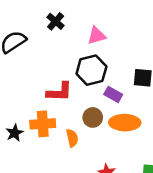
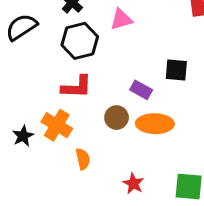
black hexagon: (91, 70) -> (80, 41), moved
orange cross: (43, 124) -> (57, 125), turned 35
orange semicircle: (72, 138) -> (83, 159), moved

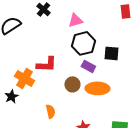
black hexagon: (80, 41) -> (83, 43), moved
orange cross: (57, 125) -> (24, 78), moved

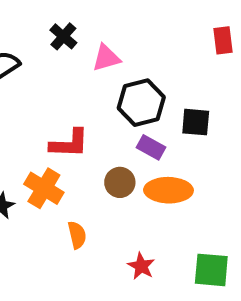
pink triangle: (75, 20) -> (106, 58), moved
orange cross: (24, 78) -> (44, 188), moved

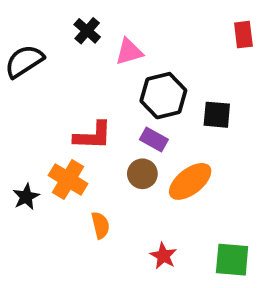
purple rectangle: (151, 147) -> (154, 139), moved
orange ellipse: (168, 190) -> (190, 181), turned -39

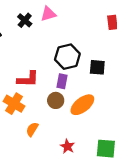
pink triangle: (129, 52) -> (48, 14), moved
purple rectangle: (154, 139) -> (62, 81), turned 72
orange semicircle: (100, 225) -> (32, 129), turned -136

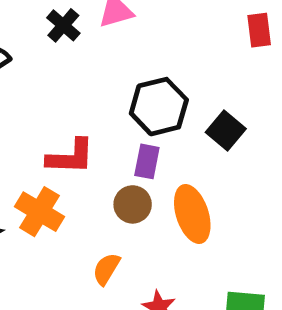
black square: (97, 67) -> (226, 130), turned 35
orange ellipse: (82, 105) -> (192, 214), turned -70
orange semicircle: (32, 129) -> (106, 269), moved

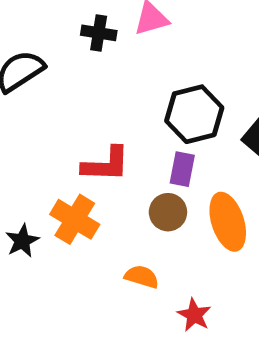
black cross: (63, 25) -> (99, 33), turned -32
orange semicircle: (106, 269) -> (142, 277), turned 76

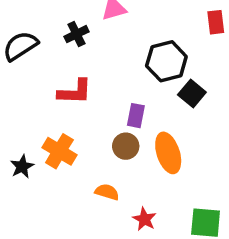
black cross: (99, 33) -> (76, 34), moved, turned -35
black hexagon: (194, 114) -> (166, 61), moved
red L-shape: (106, 164) -> (75, 92), moved

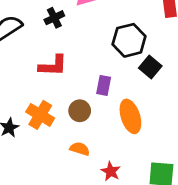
brown circle: (126, 146) -> (80, 111), moved

